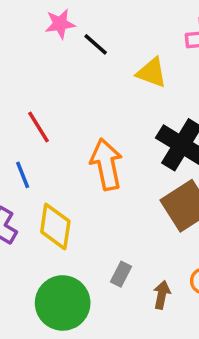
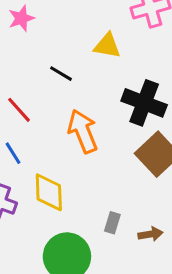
black line: (96, 44) -> (61, 74), moved
brown arrow: (162, 295) -> (150, 234), turned 80

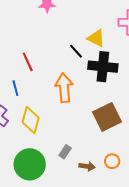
black line: (61, 74) -> (76, 51), moved
black cross: (144, 103) -> (103, 67), moved, turned -32

